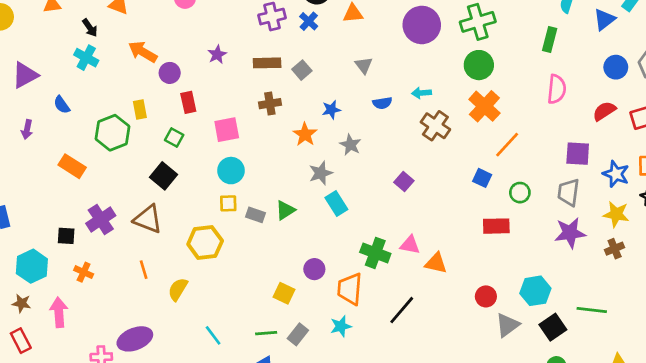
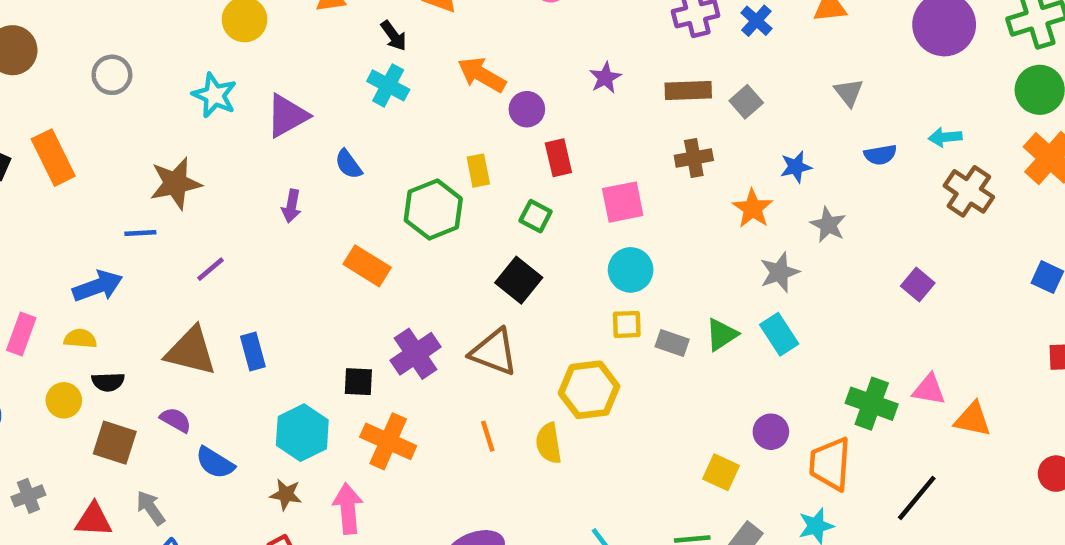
cyan rectangle: (336, 203) -> (779, 334), moved
orange cross: (84, 272) -> (388, 441), size x1.6
yellow semicircle: (178, 289) -> (549, 443), moved, turned -40

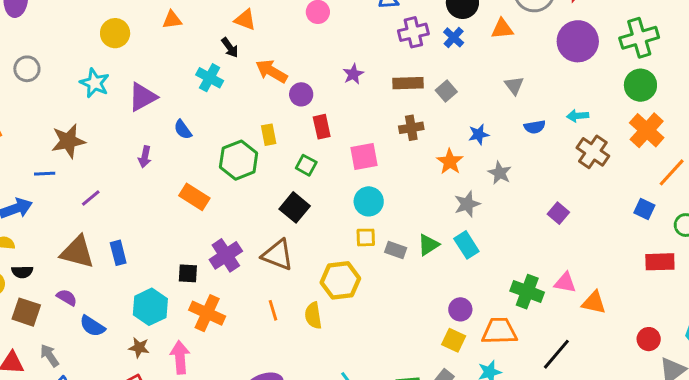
black arrow: (394, 36) -> (230, 48), moved
orange trapezoid: (830, 464) -> (499, 331), turned 84
yellow square: (721, 472) -> (454, 340), moved

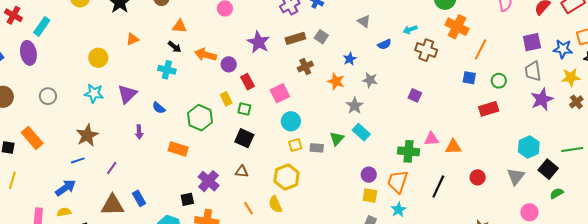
purple star: (353, 74) -> (259, 42), size x1.6
yellow rectangle: (269, 135) -> (226, 99), moved
brown triangle: (278, 255) -> (242, 172), size x0.6
orange trapezoid: (499, 331) -> (398, 182), turned -55
red circle: (649, 339) -> (478, 177), moved

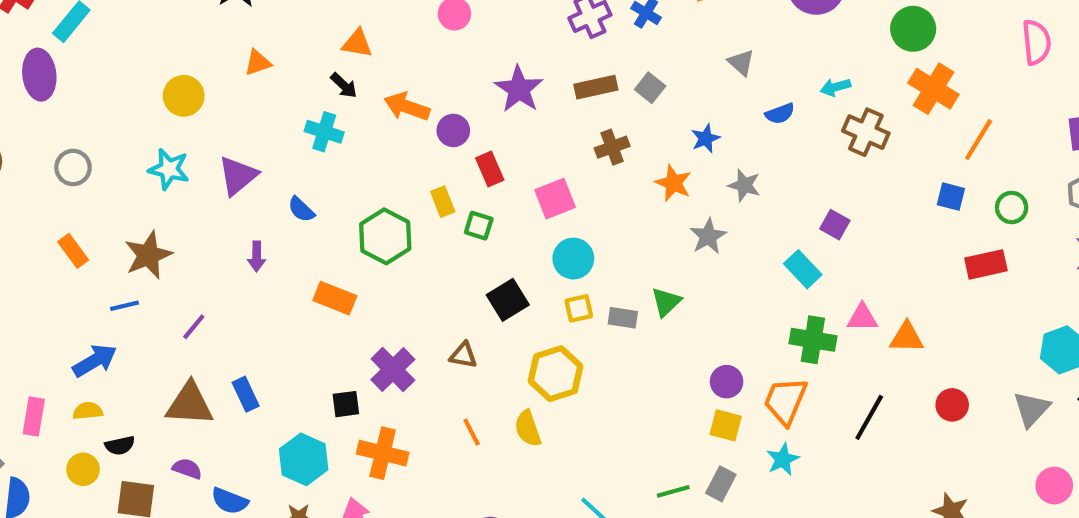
cyan rectangle: (361, 132) -> (803, 269), moved
orange rectangle: (32, 138) -> (73, 251), moved, size x0.7
black square: (244, 138) -> (508, 300), moved, turned 30

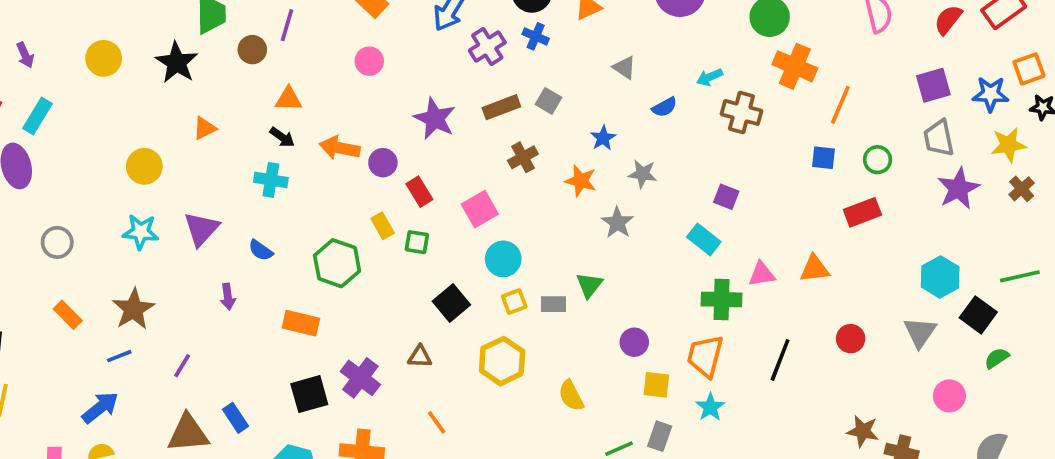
orange triangle: (907, 337) -> (815, 269), moved
purple circle: (727, 382) -> (634, 342), moved
black square: (346, 404) -> (309, 394), moved, size x1.5
yellow semicircle: (528, 428) -> (571, 396), moved

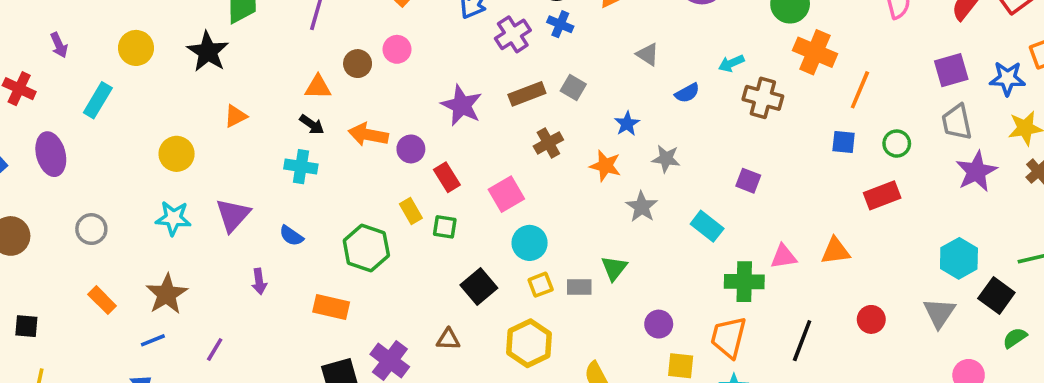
brown circle: (252, 50) -> (358, 64), moved
cyan rectangle: (37, 116) -> (98, 100), moved
cyan rectangle: (704, 239) -> (707, 226), moved

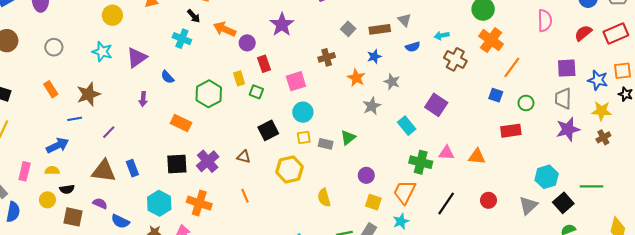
gray triangle: (648, 54) -> (404, 20), moved
brown rectangle: (527, 94) -> (380, 29), moved
purple square: (748, 181) -> (436, 105), size x1.5

